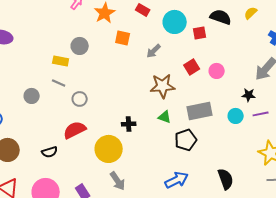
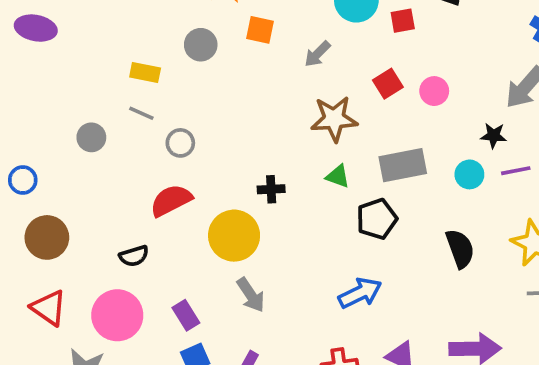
gray circle: (80, 46) -> (201, 45), moved
black semicircle: (50, 152) -> (134, 256), moved
black semicircle: (226, 179) -> (460, 249), moved

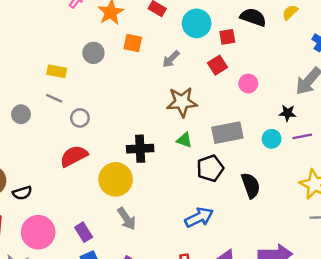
red square: (388, 84) -> (218, 65), moved
black cross: (271, 189) -> (140, 149), size x1.5
black semicircle: (460, 249) -> (251, 186), moved
black semicircle: (134, 256) -> (22, 193), moved

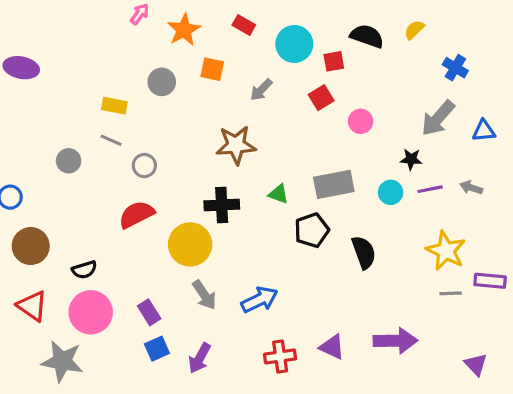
brown star: (182, 102) -> (236, 145), moved
black semicircle: (22, 193) -> (84, 270), moved
blue arrow: (199, 217) -> (260, 300), moved

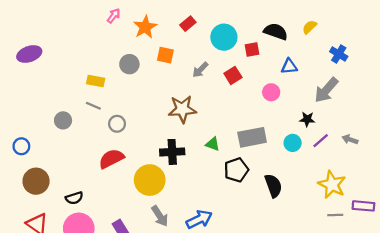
red rectangle: (244, 25) -> (188, 24), turned -70
purple ellipse: (21, 68) -> (29, 54), turned -30
red square: (321, 98) -> (233, 75), moved
blue triangle: (484, 131) -> (289, 66), moved
purple line: (430, 189) -> (321, 141), turned -30

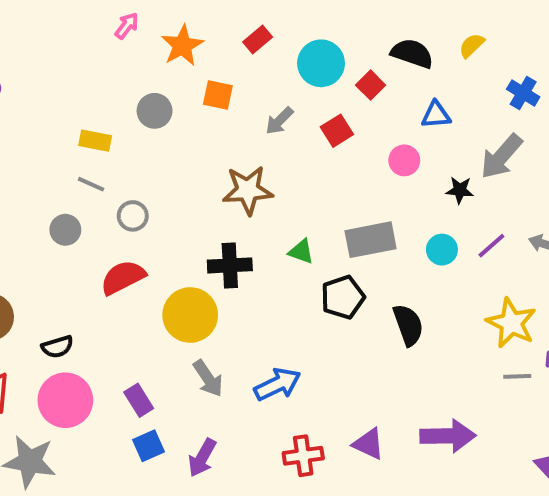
red square: (252, 50) -> (371, 85), turned -35
black star: (307, 119) -> (460, 190), moved
gray circle: (63, 120) -> (65, 230), moved

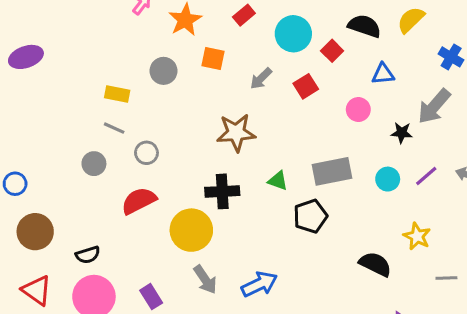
yellow semicircle: (472, 45) -> (411, 20), size x1.4
yellow star: (511, 323) -> (417, 236), moved, size x0.7
black semicircle: (408, 325) -> (375, 264), moved, turned -44

